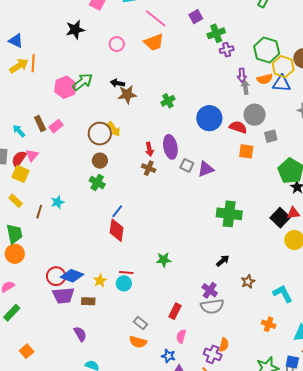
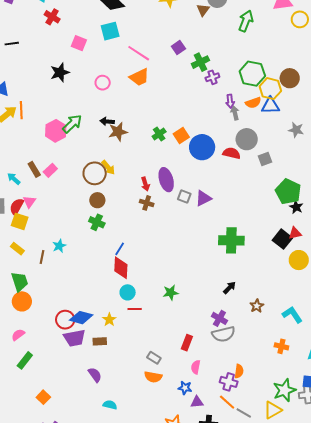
orange square: (246, 151) -> (181, 136), moved, turned -35
cyan circle: (124, 283) -> (128, 292), moved

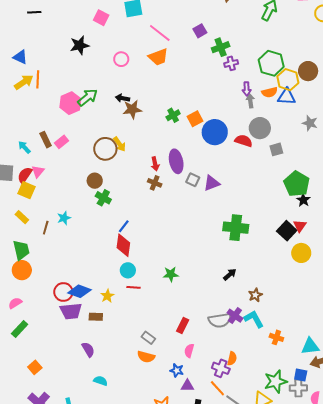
brown circle: (97, 200) -> (95, 181), moved
red triangle: (295, 233) -> (300, 226), turned -48
cyan L-shape: (292, 315) -> (254, 319), moved
purple cross: (219, 318) -> (235, 316), moved

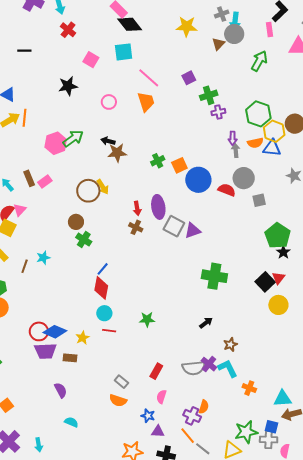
orange trapezoid: (158, 57) -> (146, 102), turned -90
gray square: (193, 180) -> (174, 226), size x1.5

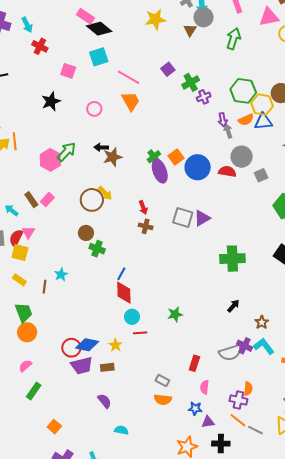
purple ellipse: (158, 207) -> (160, 171), moved

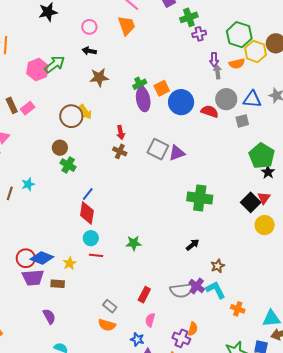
blue triangle: (263, 122) -> (252, 99), moved
black arrow: (101, 147) -> (89, 51), moved

